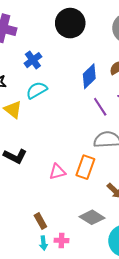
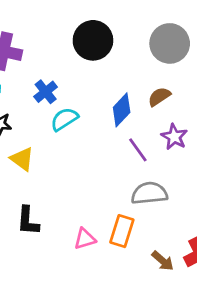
cyan semicircle: (37, 90) -> (64, 119), moved
black L-shape: (15, 156) -> (28, 221), turned 70

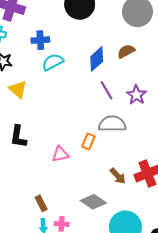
blue cross: (46, 92) -> (40, 40), turned 30
purple star: (174, 137) -> (136, 95), moved
orange rectangle: (122, 231) -> (88, 141), moved, size x0.7

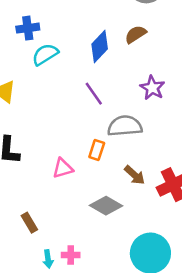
purple line: (106, 90) -> (94, 94), moved
brown arrow: (118, 176) -> (135, 175), moved
gray diamond: (93, 202) -> (106, 206), moved
brown rectangle: (41, 203) -> (29, 223), moved

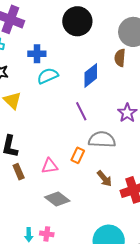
brown semicircle: (136, 34) -> (120, 58), moved, turned -60
gray diamond: (106, 206) -> (57, 199), moved
brown rectangle: (29, 223) -> (19, 172), moved

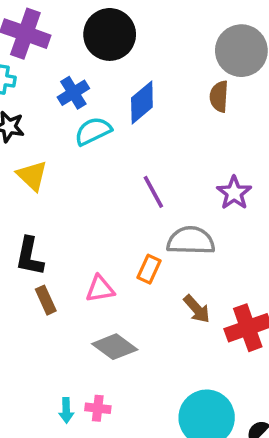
black circle: (77, 21) -> (110, 34), moved
blue cross: (37, 54) -> (73, 93), turned -30
blue diamond: (91, 75) -> (142, 103), moved

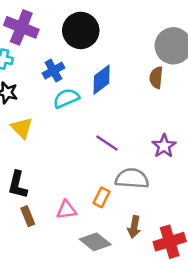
purple line: (153, 192) -> (107, 143), turned -30
brown arrow: (197, 309) -> (134, 227), turned 50
gray diamond: (115, 347) -> (95, 242), moved

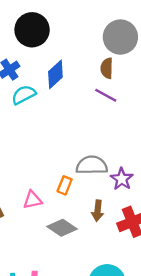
purple line: (107, 143) -> (106, 95), moved
purple star: (164, 146) -> (122, 179), moved

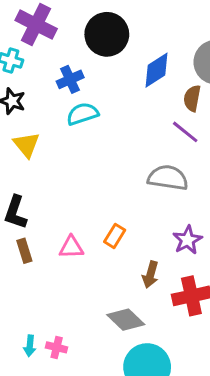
blue diamond: (55, 74) -> (157, 70), moved
gray semicircle: (92, 165) -> (168, 178), moved
gray diamond: (62, 228) -> (126, 320), moved

